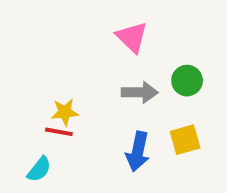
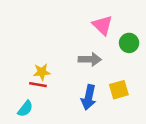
pink triangle: (132, 37) -> (102, 25), moved
green circle: (187, 81) -> (129, 43), moved

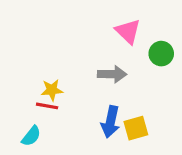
yellow square: (119, 90) -> (136, 128), moved

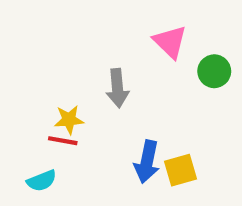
gray arrow: (112, 74) -> (117, 88), moved, turned 84
cyan semicircle: (31, 136) -> (42, 181), turned 30

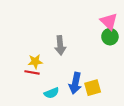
pink triangle: (170, 42) -> (109, 22), moved
cyan semicircle: (42, 181) -> (52, 93), moved

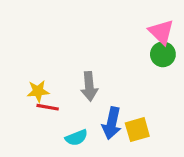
gray arrow: (60, 45) -> (89, 86), moved
yellow star: (35, 62) -> (38, 91), moved

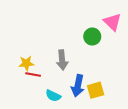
green circle: (163, 54) -> (92, 37), moved
cyan semicircle: (76, 138) -> (53, 96), turned 48

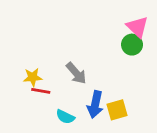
green circle: (92, 37) -> (132, 45), moved
gray arrow: (62, 60) -> (76, 73), turned -36

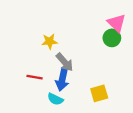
yellow star: (33, 77) -> (50, 41), moved
blue arrow: (95, 104) -> (62, 79), moved

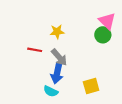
yellow star: (50, 41) -> (57, 32), moved
red line: (35, 77) -> (35, 50), moved

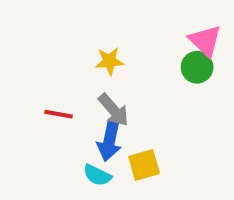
red line: (35, 50) -> (59, 114), moved
yellow square: (91, 86) -> (144, 165), moved

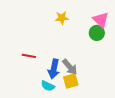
yellow star: (109, 61) -> (62, 18), moved
gray arrow: (114, 110) -> (70, 67), moved

